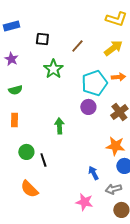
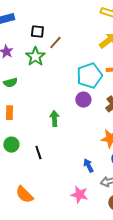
brown line: (77, 46) -> (55, 43), moved
green star: (53, 69) -> (35, 57), moved
green circle: (26, 152) -> (11, 145), moved
orange semicircle: (29, 189) -> (24, 195), moved

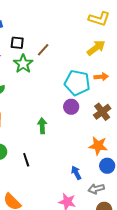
black square: (37, 32) -> (17, 43), moved
cyan pentagon: (89, 76) -> (77, 83), turned 30

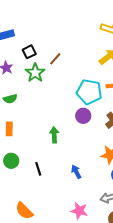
black square: (17, 43) -> (29, 52), turned -32
blue arrow: (76, 173) -> (76, 172), moved

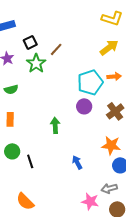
cyan pentagon: (89, 92) -> (90, 82), turned -30
black line: (38, 169) -> (30, 161), moved
pink star: (79, 211) -> (90, 201), moved

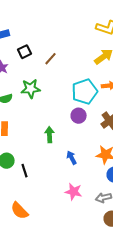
green star: (36, 63) -> (31, 89), moved, turned 30
blue arrow: (77, 162) -> (72, 158), moved
pink star: (90, 201) -> (74, 192), moved

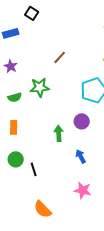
black square: (25, 52) -> (32, 13), moved, turned -32
purple circle: (79, 116) -> (82, 121), moved
orange semicircle: (20, 211) -> (43, 209), moved

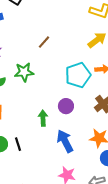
blue arrow: (81, 156) -> (65, 141), size x1.6
black line: (34, 169) -> (18, 144), moved

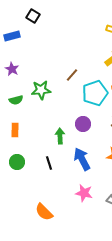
brown line: (44, 42) -> (72, 75), moved
black line: (18, 144) -> (49, 163), moved

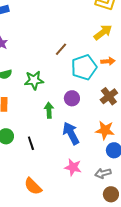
green star: (41, 90) -> (34, 80), moved
black line: (49, 163) -> (31, 143), moved

